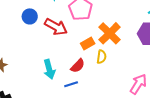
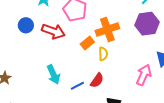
orange cross: (110, 33) -> (107, 29), turned 35
red semicircle: (78, 66) -> (97, 80), moved

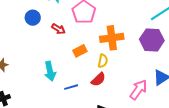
red arrow: (53, 31) -> (58, 29), size x0.6
orange rectangle: (87, 43) -> (80, 51), moved
red semicircle: (97, 80) -> (98, 79), moved

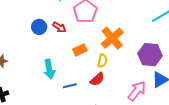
blue circle: (33, 18) -> (39, 27), moved
orange cross: (112, 38) -> (112, 38), turned -35
purple hexagon: (152, 40) -> (150, 55), moved

